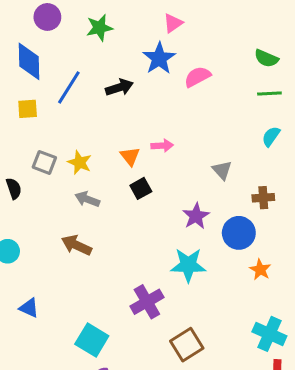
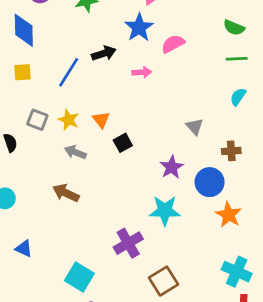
blue line: (69, 87) -> (69, 72), moved
pink arrow: (162, 146) -> (142, 72), moved
orange triangle: (130, 156) -> (101, 120), moved
orange star: (260, 270) -> (229, 215), size x1.4

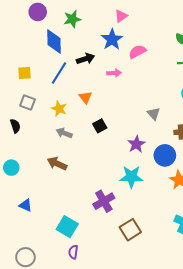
blue diamond: (24, 30) -> (54, 41), moved
gray square: (37, 120) -> (28, 102), moved
orange triangle: (101, 120) -> (86, 97), moved

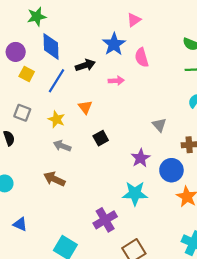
purple circle: (38, 12) -> (16, 52), moved
pink triangle: (121, 16) -> (134, 20), moved
green star: (72, 19) -> (37, 17), moved
pink semicircle: (137, 52) -> (142, 57), turned -78
yellow square: (24, 73) -> (27, 74), moved, turned 32

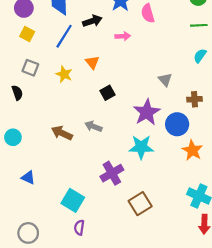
yellow square: (27, 74) -> (27, 34), moved
gray arrow: (62, 146) -> (93, 126), moved
purple star: (141, 158) -> (147, 112), size x1.4

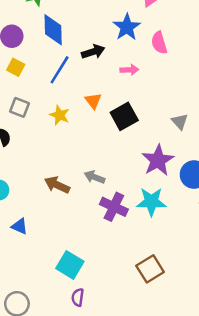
black square: (108, 93) -> (124, 116), moved, size x1.5
purple cross: (112, 173) -> (114, 207), moved, turned -35
blue triangle: (28, 178) -> (20, 226), moved

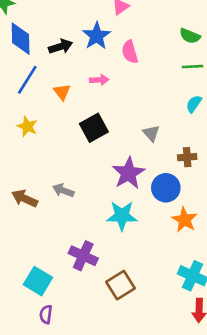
black arrow: (93, 52) -> (61, 47), moved
orange triangle: (93, 101) -> (62, 92), moved
purple cross: (114, 207) -> (83, 256), moved

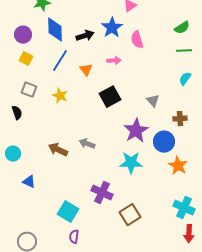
green semicircle: (190, 36) -> (182, 28), turned -56

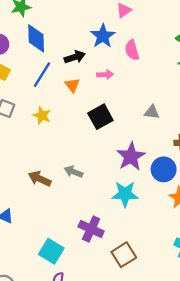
black arrow: (85, 36) -> (75, 57), moved
gray triangle: (153, 101) -> (152, 112), moved, turned -40

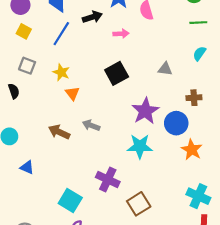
orange triangle: (72, 85) -> (72, 93), moved

